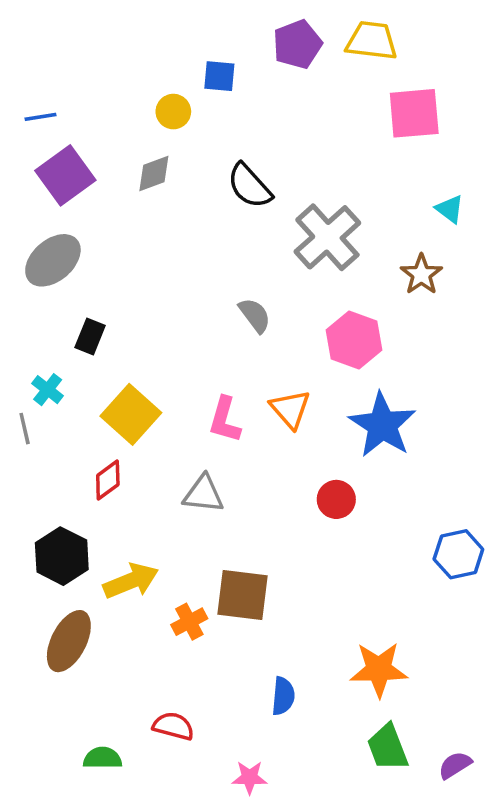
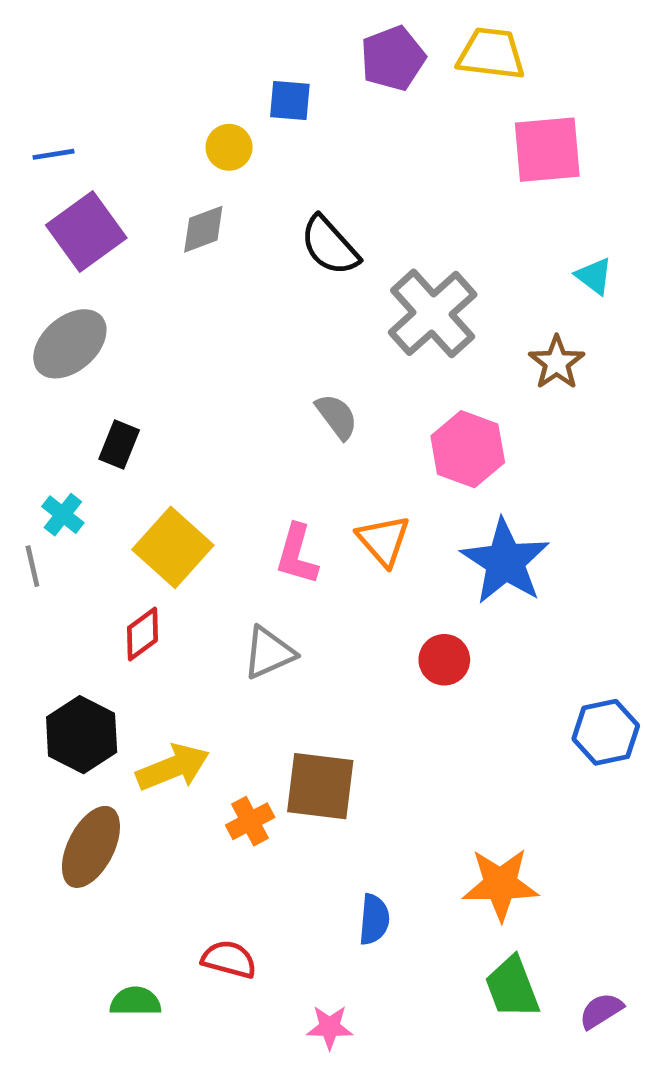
gray triangle: (203, 494) -> (269, 653), turned -30

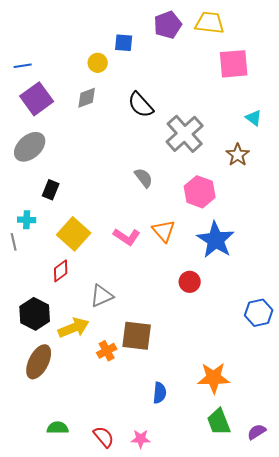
cyan cross: (63, 515) -> (27, 220), turned -36
pink L-shape: (297, 554) -> (127, 237), turned -72
gray triangle: (269, 653) -> (102, 296), moved
red semicircle: (229, 959) -> (104, 437), moved, turned 35

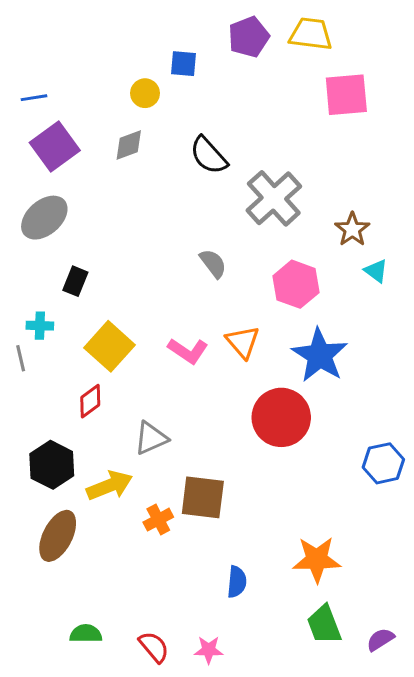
cyan triangle: (254, 118) -> (376, 271), moved
red circle: (190, 282) -> (281, 417), size x1.8

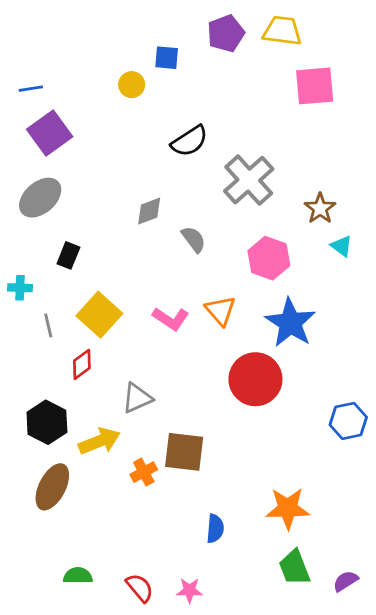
gray diamond: (129, 145) -> (149, 211), moved
black semicircle: (209, 155) -> (190, 141), turned -81
cyan cross: (40, 326) -> (20, 288), moved
gray line: (21, 358) -> (48, 325), moved

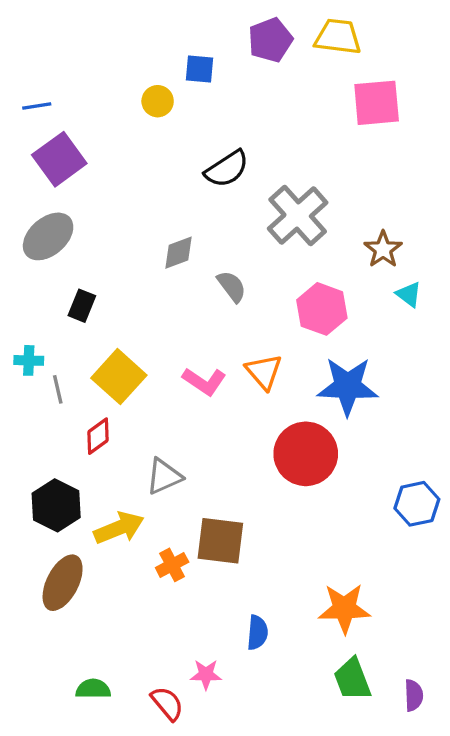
cyan cross: (20, 288) -> (29, 360), moved
blue star: (290, 323) -> (348, 386), turned -30
purple semicircle: (346, 581) -> (414, 695), turned 120
pink star: (190, 590) -> (206, 674), moved

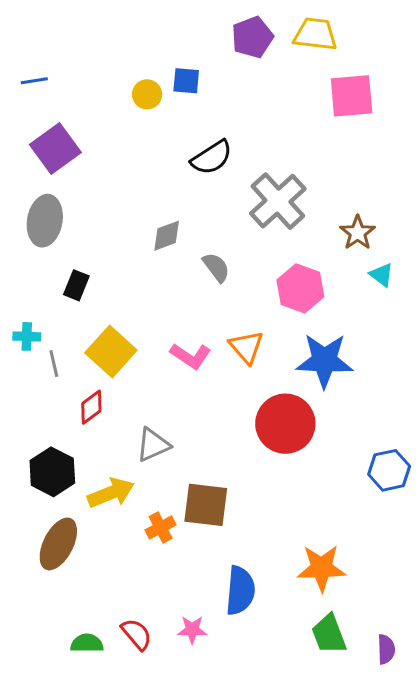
blue square: (199, 69) -> (186, 81), moved
blue line: (37, 106) -> (34, 81), moved
gray ellipse: (48, 236) -> (45, 221), turned -39
blue semicircle: (257, 633) -> (240, 591), size x1.5
red semicircle: (167, 703) -> (137, 634), moved

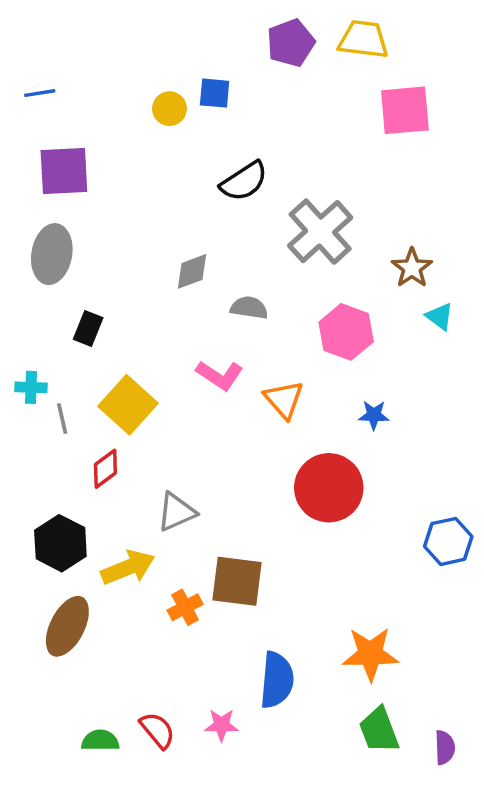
purple square: (55, 148) -> (64, 171), turned 33
gray semicircle: (216, 267) -> (249, 308), turned -44
pink L-shape: (191, 356) -> (220, 375), moved
blue star: (324, 361) -> (374, 415), size x0.5

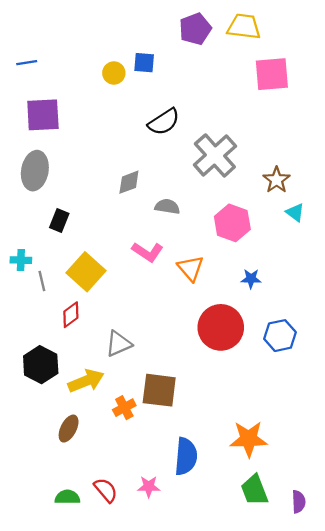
blue hexagon: (448, 541) -> (280, 336), moved
brown ellipse: (67, 626) -> (69, 429), moved, size x0.7

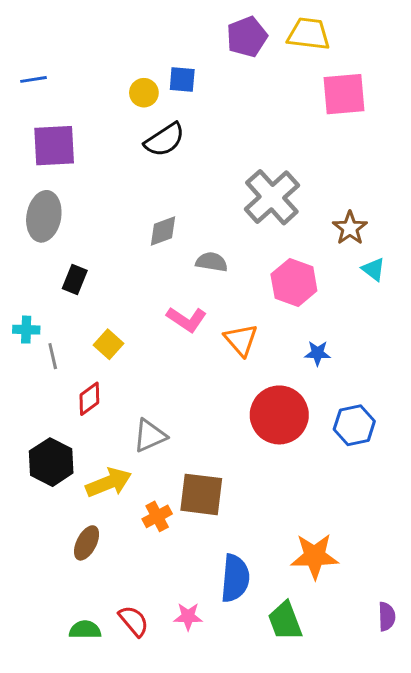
black semicircle: (164, 122) -> (164, 140), moved
yellow square: (86, 272) -> (109, 344), size x0.6
green trapezoid: (254, 490) -> (285, 621), moved
purple semicircle: (299, 502) -> (387, 617), moved

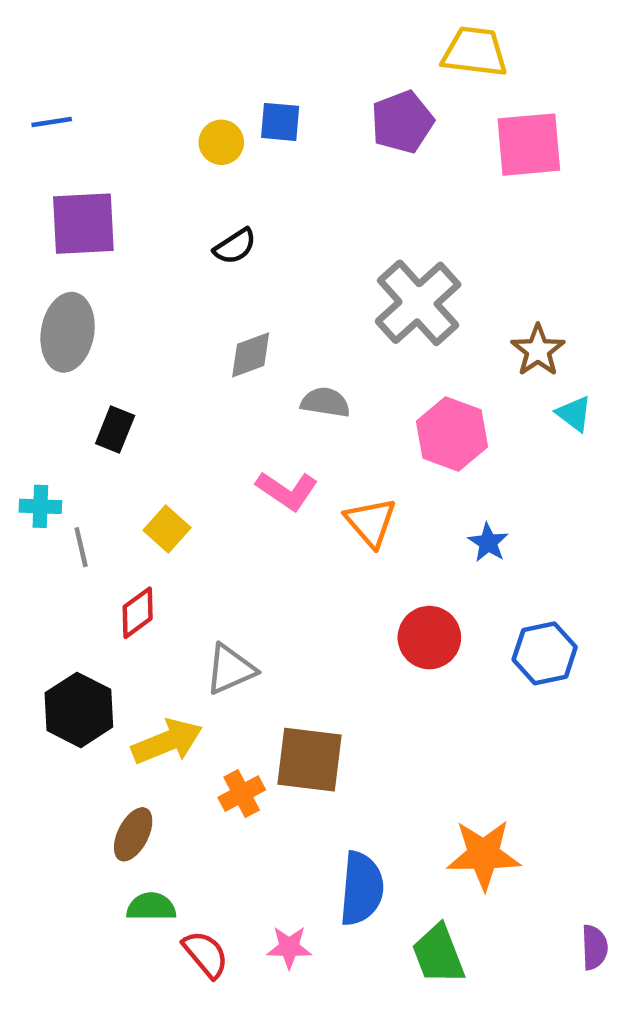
purple pentagon: (247, 37) -> (402, 122), moved
black semicircle: (164, 140) -> (235, 246), moved, size x0.7
blue star: (318, 353) -> (488, 543), turned 30
red circle: (279, 415) -> (429, 638), size x0.7
green semicircle: (85, 630) -> (151, 907), moved

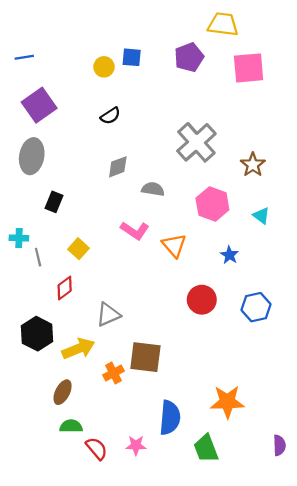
purple square: (83, 224) -> (39, 105), turned -32
cyan triangle: (574, 414) -> (261, 216), moved

